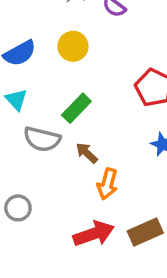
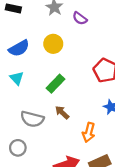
gray semicircle: (42, 139) -> (32, 119), moved
orange arrow: (107, 184) -> (89, 132), moved

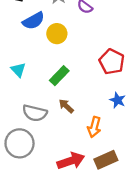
blue semicircle: (19, 48) -> (34, 21), moved
gray circle: (18, 148) -> (20, 143), size x1.6

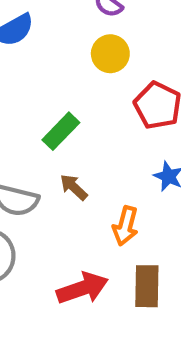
yellow circle: (57, 34) -> (110, 54), moved
brown rectangle: (106, 160) -> (147, 286), turned -65

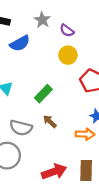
orange arrow: (125, 226) -> (85, 134), moved, turned -102

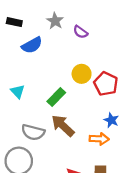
yellow circle: (68, 55) -> (82, 74), moved
brown arrow: (50, 121) -> (63, 126), size x1.6

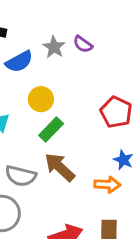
gray star: (55, 21) -> (54, 47), moved
yellow circle: (82, 74) -> (41, 99), moved

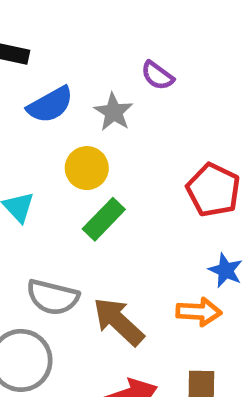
gray star: (54, 47) -> (114, 112), moved
brown arrow: (60, 167) -> (118, 321), moved

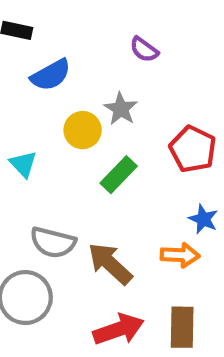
gray star: (114, 112) -> (121, 109), moved
green rectangle: (104, 219) -> (119, 175), moved

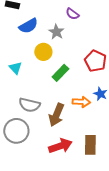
gray star: (121, 109) -> (56, 32), moved
orange arrow: (180, 255) -> (81, 102), moved
brown arrow: (110, 264) -> (56, 115), turned -110

